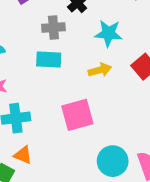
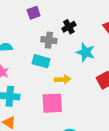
yellow arrow: (100, 70) -> (63, 79), moved

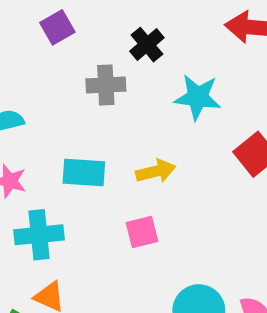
cyan rectangle: (41, 61) -> (84, 173), moved
pink square: (52, 103) -> (142, 232), size x0.6

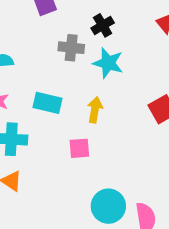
cyan star: (198, 97) -> (108, 63), moved
yellow arrow: (156, 171) -> (95, 110), turned -75

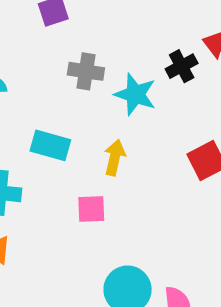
black cross: (103, 25) -> (182, 66), moved

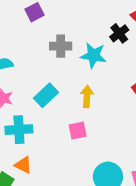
cyan rectangle: (50, 145) -> (46, 95), turned -50

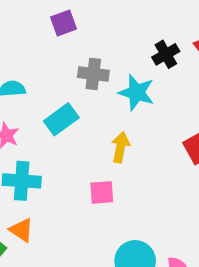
black cross: (119, 33) -> (166, 54), moved
cyan rectangle: (46, 95) -> (61, 119), moved

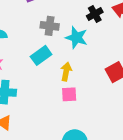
cyan rectangle: (61, 119) -> (41, 55), moved
pink square: (102, 192) -> (69, 94), moved

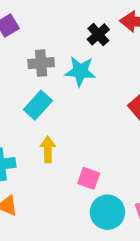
yellow arrow: (66, 72) -> (48, 149), moved
pink square: (69, 94) -> (89, 178), moved, turned 35

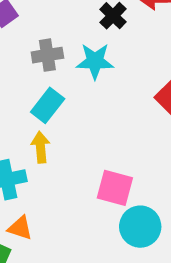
yellow arrow: (48, 149) -> (41, 147), moved
pink square: (89, 178) -> (115, 188), size x1.4

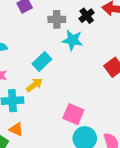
gray cross: (47, 55) -> (57, 19), moved
yellow arrow: (41, 147) -> (34, 85), turned 49

